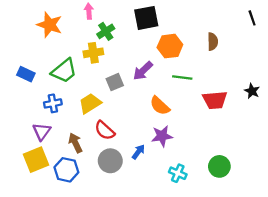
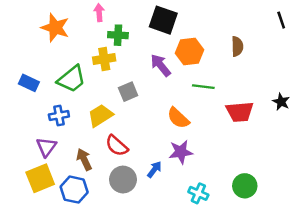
black square: (146, 18) -> (163, 20), turned 30
green cross: (106, 31) -> (118, 35), turned 36
purple arrow: (143, 71) -> (161, 65), moved, turned 95

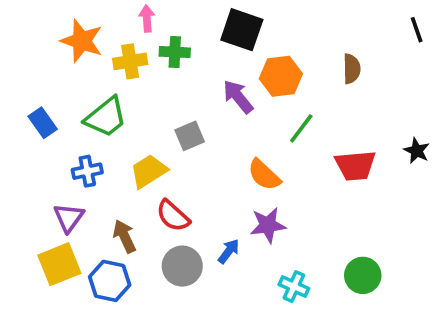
yellow cross: (104, 59) -> (130, 61), moved
blue rectangle: (29, 83) -> (43, 123), turned 30
green line: (203, 87) -> (301, 128), turned -60

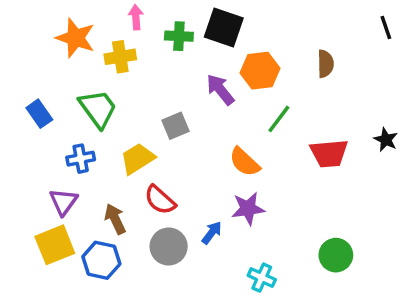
green cross: (175, 52) -> (179, 36), moved
green trapezoid: (106, 117) -> (98, 109), turned -87
cyan cross: (294, 287) -> (262, 278), moved

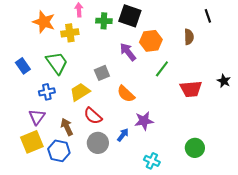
black line: (386, 28) -> (208, 16), moved
orange semicircle: (244, 162) -> (126, 94), moved

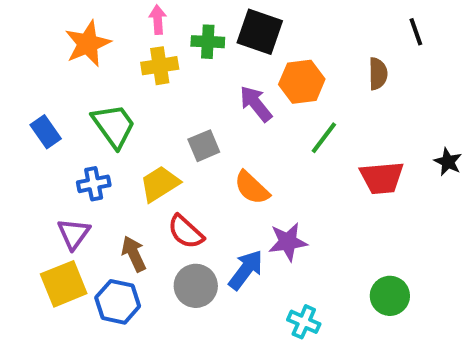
orange star: (44, 22) -> (88, 44), turned 30
yellow cross: (70, 33) -> (160, 66), moved
blue arrow: (123, 135) -> (246, 270), size x1.5

